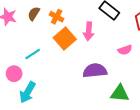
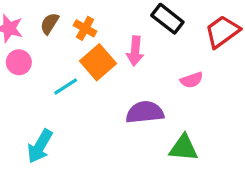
cyan line: (33, 54) -> (66, 86), moved
pink circle: (14, 74) -> (19, 62), moved

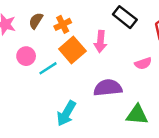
orange cross: (85, 28) -> (63, 24), turned 35
pink circle: (19, 62) -> (26, 56), moved
cyan arrow: (40, 146) -> (66, 113), moved

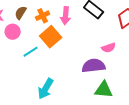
pink arrow: (100, 41) -> (66, 16), moved
pink circle: (26, 56) -> (13, 32), moved
purple semicircle: (108, 88) -> (94, 66), moved

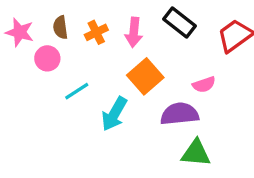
brown semicircle: (21, 13) -> (60, 27), turned -40
orange square: (51, 37) -> (145, 76), moved
cyan arrow: (46, 89) -> (114, 114), moved

